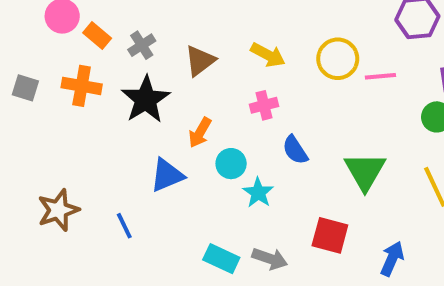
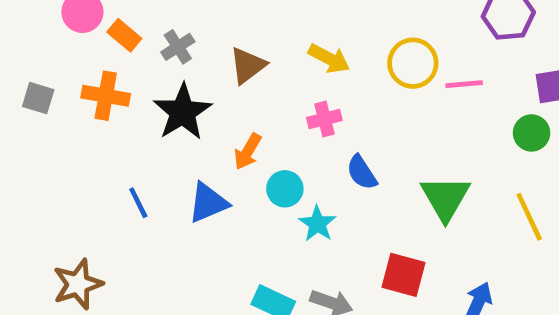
brown star: (58, 210) -> (78, 284), moved
blue line: (124, 226) -> (138, 203), moved

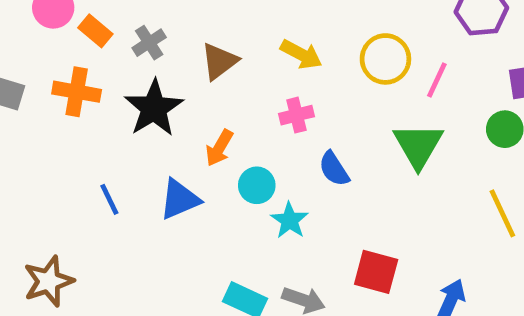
pink line: (464, 84) -> (437, 80), turned -60
green triangle: (445, 198) -> (418, 146), moved

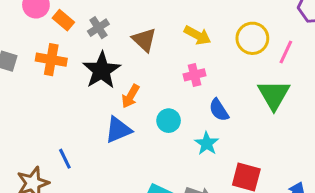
brown triangle: (219, 61) -> (144, 40), turned -40
orange arrow: (219, 148) -> (130, 96), moved
blue line: (109, 199) -> (65, 159), moved
cyan star: (290, 220) -> (207, 143), moved

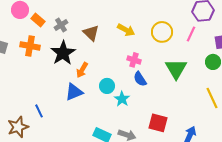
pink line: (286, 52) -> (191, 34), moved
pink cross: (194, 75) -> (134, 60), moved, turned 32
cyan star: (207, 143) -> (122, 99), moved

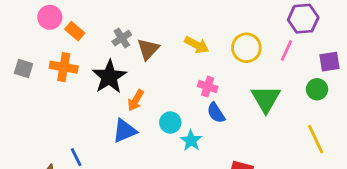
gray cross: (61, 25) -> (122, 38), moved
brown triangle: (91, 33) -> (148, 49), turned 30

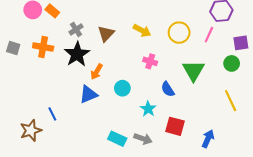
orange rectangle: (75, 31) -> (52, 11), moved
gray cross: (122, 38) -> (76, 29), moved
blue semicircle: (216, 113) -> (168, 89), moved
cyan star: (191, 140) -> (148, 109), moved

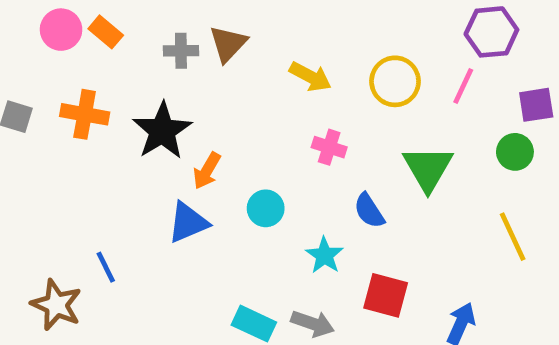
gray cross: (76, 29) -> (181, 51), moved, turned 32
brown triangle: (106, 34) -> (228, 44), moved
brown star: (31, 130) -> (56, 305), turned -30

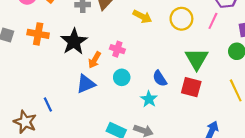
pink cross: (329, 147) -> (117, 49), moved
blue semicircle: (369, 211) -> (160, 78), moved
red square: (386, 295) -> (191, 87), moved

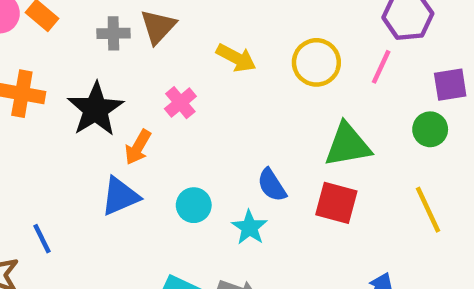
pink cross: (117, 49) -> (180, 103), moved, turned 32
green triangle: (197, 59) -> (348, 145), turned 50
cyan circle: (122, 77) -> (194, 205), moved

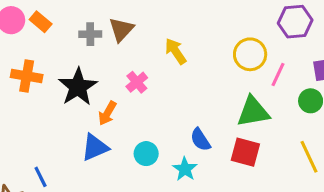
yellow arrow: (236, 58) -> (176, 51), turned -152
yellow circle: (316, 62) -> (250, 54), moved
pink line: (381, 67) -> (278, 74), moved

